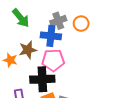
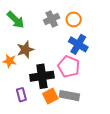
blue cross: (51, 36) -> (78, 44), moved, turned 30
pink pentagon: (53, 60) -> (69, 67), moved, turned 30

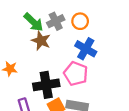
green arrow: (16, 20) -> (33, 22), moved
brown star: (25, 50) -> (41, 41), moved, turned -30

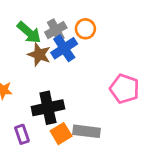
blue cross: (86, 49) -> (64, 48), moved, turned 30
pink pentagon: (76, 74) -> (124, 89), moved

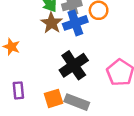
black cross: (48, 108) -> (74, 65), moved, turned -36

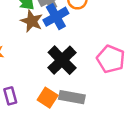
orange square: (53, 98) -> (48, 98), turned -30

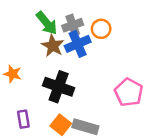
black cross: (62, 60) -> (59, 87), moved, turned -32

